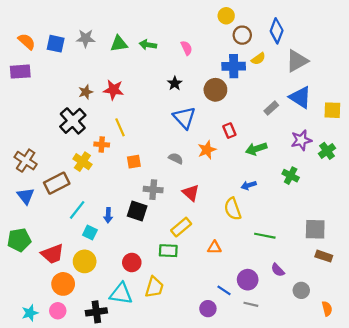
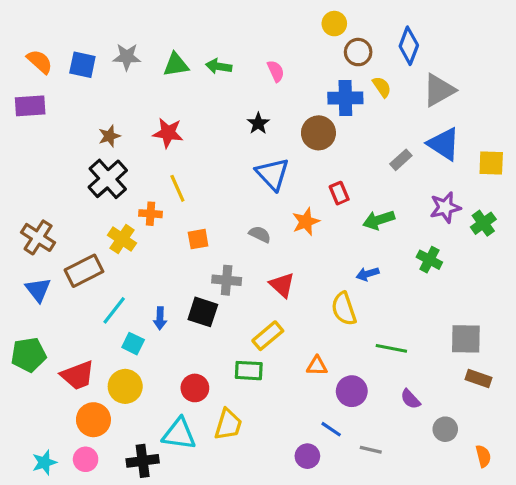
yellow semicircle: (258, 59) -> (382, 87), turned -88
brown star: (86, 92) -> (109, 136), moved
purple circle: (248, 280) -> (352, 391), moved

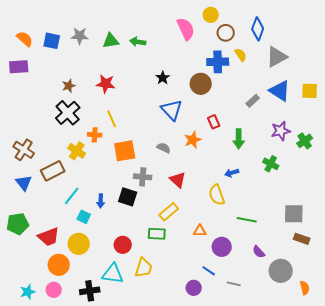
pink semicircle: (276, 71) -> (186, 29), moved, size x1.6
yellow square: (491, 163) -> (310, 91), moved
green arrow: (379, 220) -> (239, 139), turned -72
orange square: (198, 239) -> (125, 151), size x1.6
gray circle: (445, 429) -> (281, 271), size x1.5

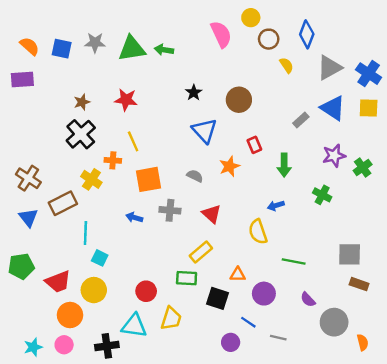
green triangle: (111, 41) -> (132, 49), size x1.4
blue cross: (218, 62) -> (369, 74), moved, turned 35
cyan line: (72, 196) -> (85, 233), turned -36
black square: (128, 197) -> (217, 298), moved
blue arrow: (101, 201) -> (134, 217), moved, turned 104

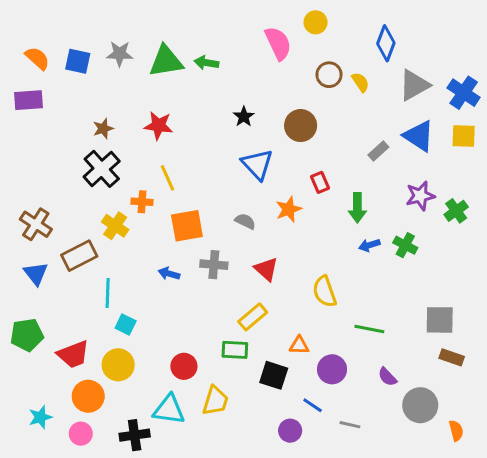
brown circle: (269, 39) -> (329, 75), moved
blue arrow: (276, 206) -> (369, 245), moved
cyan star: (33, 347) -> (40, 417), moved

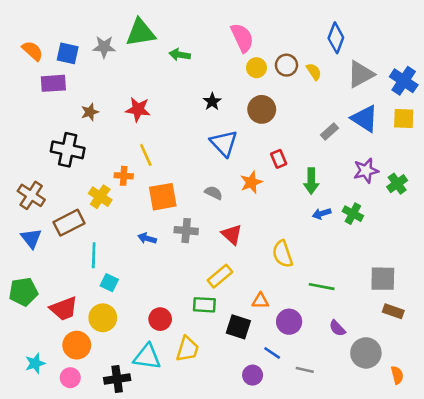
yellow circle: (316, 22) -> (257, 68), moved
green triangle: (166, 61) -> (141, 33), moved
purple rectangle: (28, 100) -> (53, 83), moved
black cross: (102, 169) -> (68, 150), moved, turned -36

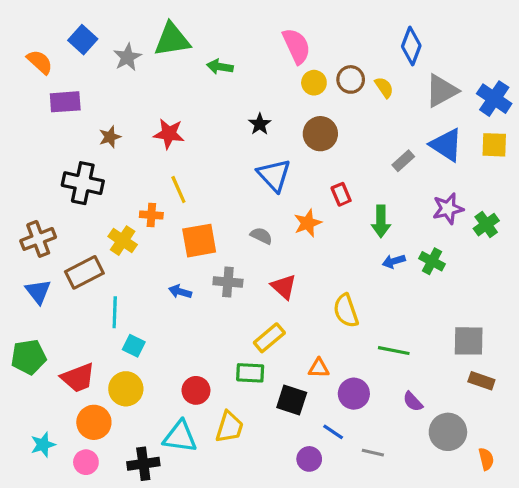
gray star: (104, 47) -> (127, 57), turned -30
blue square: (68, 53) -> (83, 40), moved, turned 30
brown cross: (31, 195) -> (38, 239), turned 36

